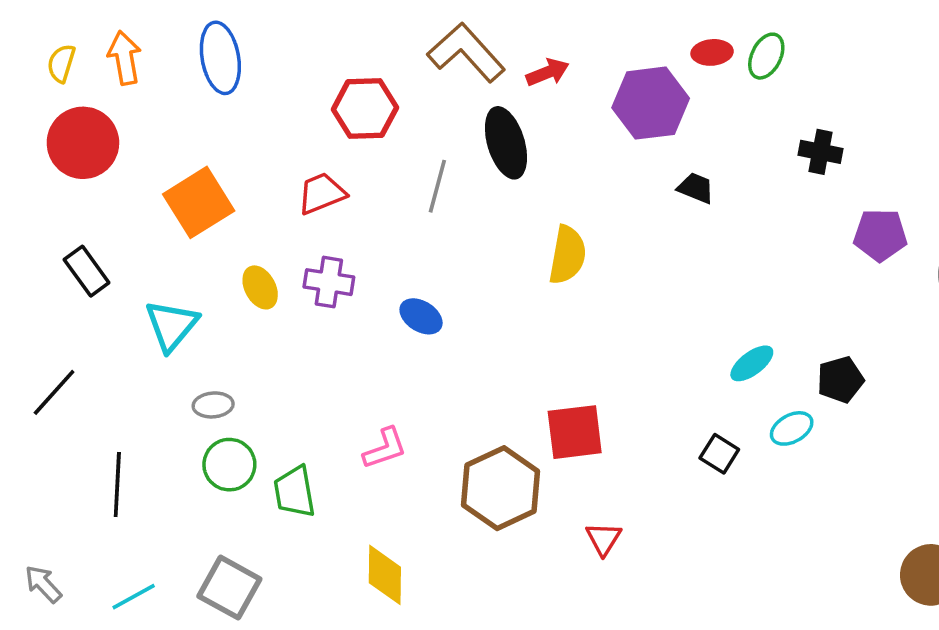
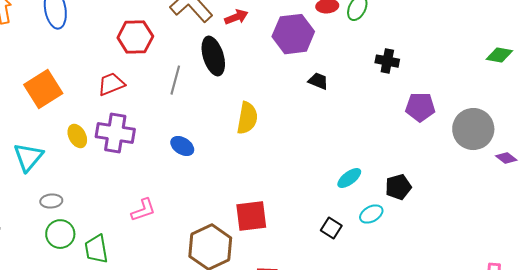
purple cross: (329, 282) -> (115, 133), size x1.4
blue ellipse: (421, 316) -> (182, 146), moved
pink L-shape: (385, 448) -> (143, 210), moved

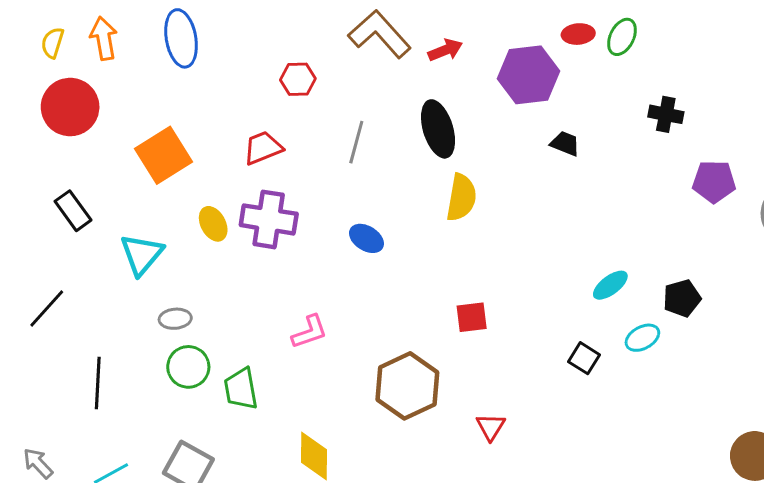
red hexagon: (135, 37) -> (298, 79), size x0.7
black ellipse: (213, 56) -> (438, 129), moved
red square: (251, 216) -> (472, 317), moved, size x0.7

